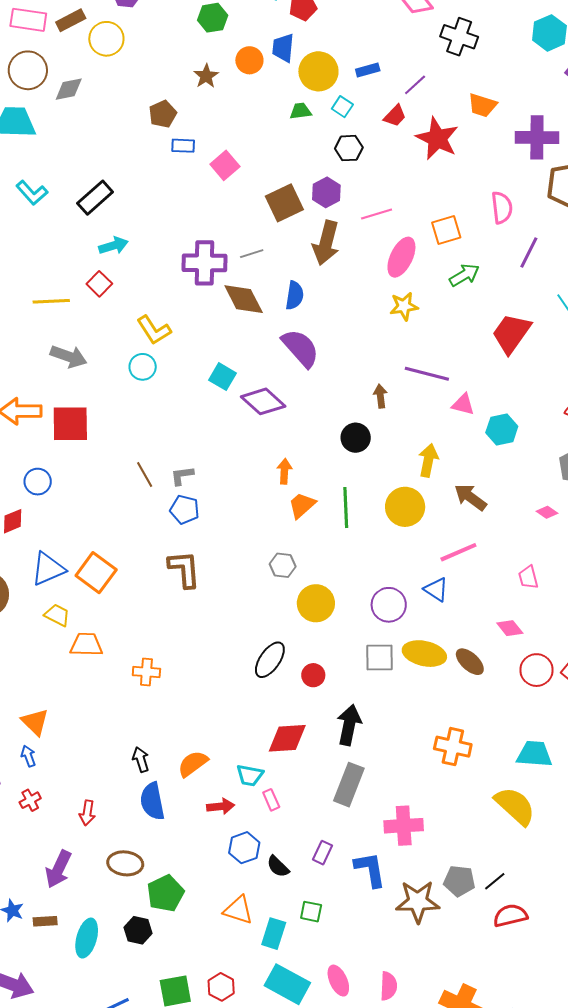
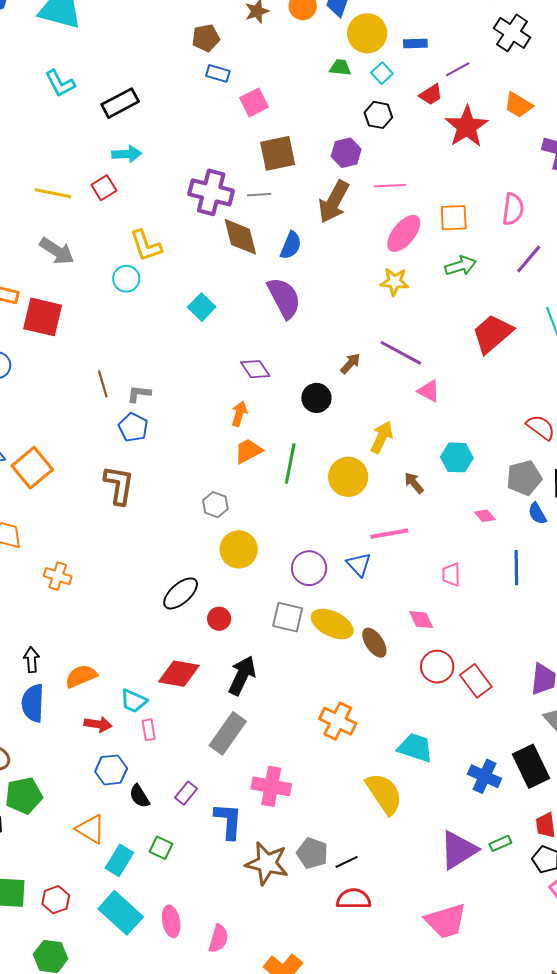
brown square: (284, 203) -> (278, 153), moved
brown arrow: (380, 396) -> (350, 363), turned 35
purple diamond: (263, 401) -> (255, 369), moved, size x0.7
cyan hexagon: (502, 430) -> (457, 457), moved
brown arrow: (470, 497) -> (414, 483), size x0.7

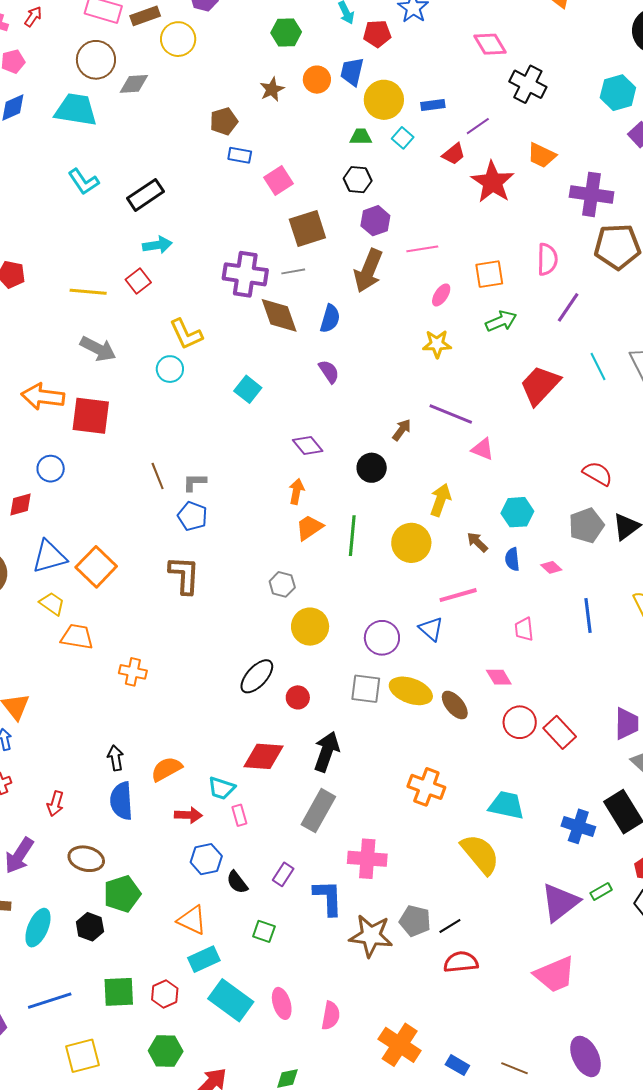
black hexagon: (378, 115) -> (358, 180), moved
pink ellipse: (404, 233) -> (441, 295), size x0.6
purple semicircle: (284, 298) -> (329, 372), size x0.6
blue semicircle: (537, 513) -> (512, 559), moved, turned 30
cyan rectangle: (119, 860) -> (204, 959), moved, turned 40

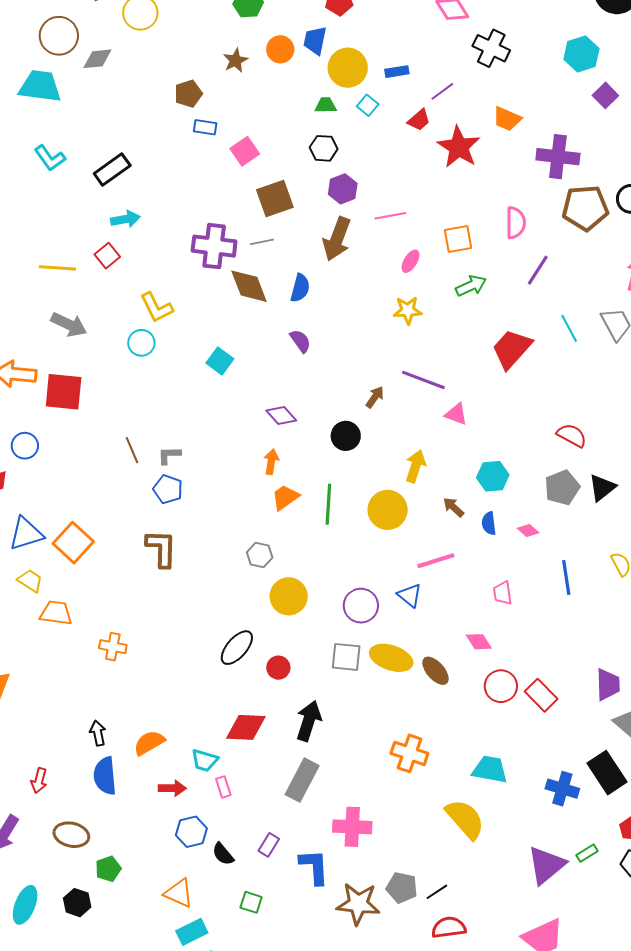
green pentagon: (122, 894) -> (108, 869), size x0.7

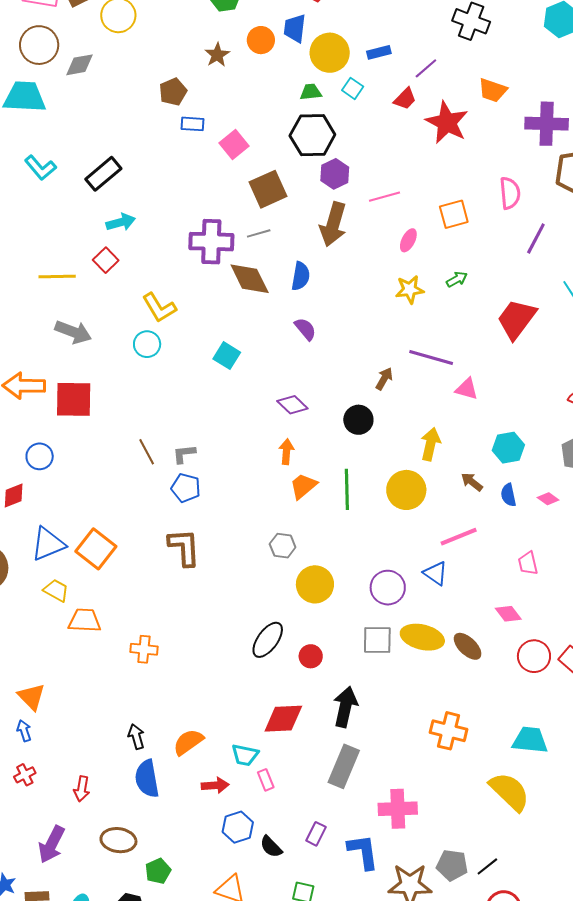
black hexagon: (324, 148) -> (312, 135), size x1.6
green arrow: (471, 286) -> (457, 279), moved, size x0.7

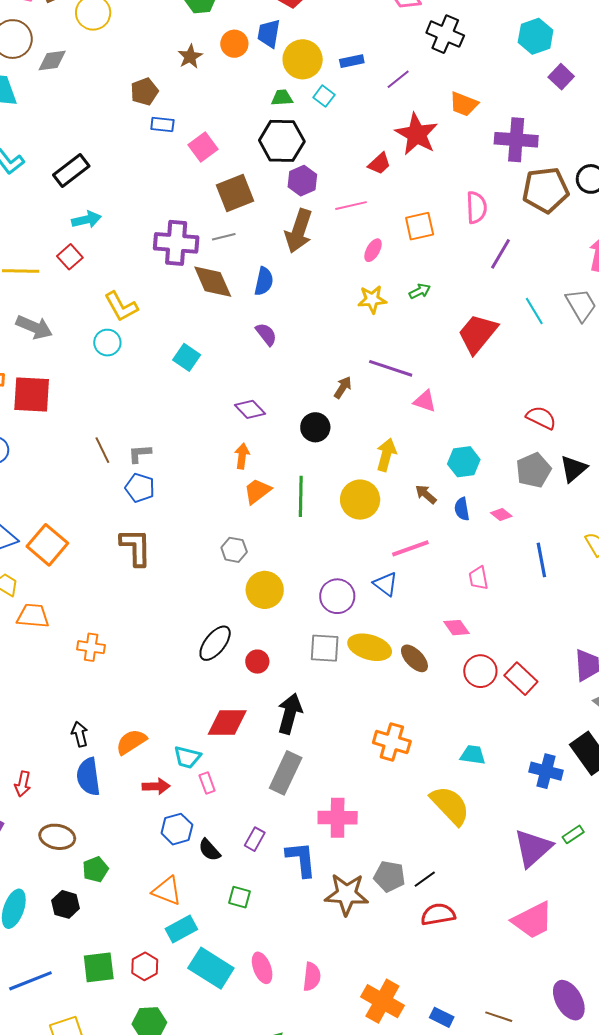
red trapezoid: (405, 99) -> (379, 164), moved
cyan trapezoid: (530, 740) -> (473, 755), size x0.7

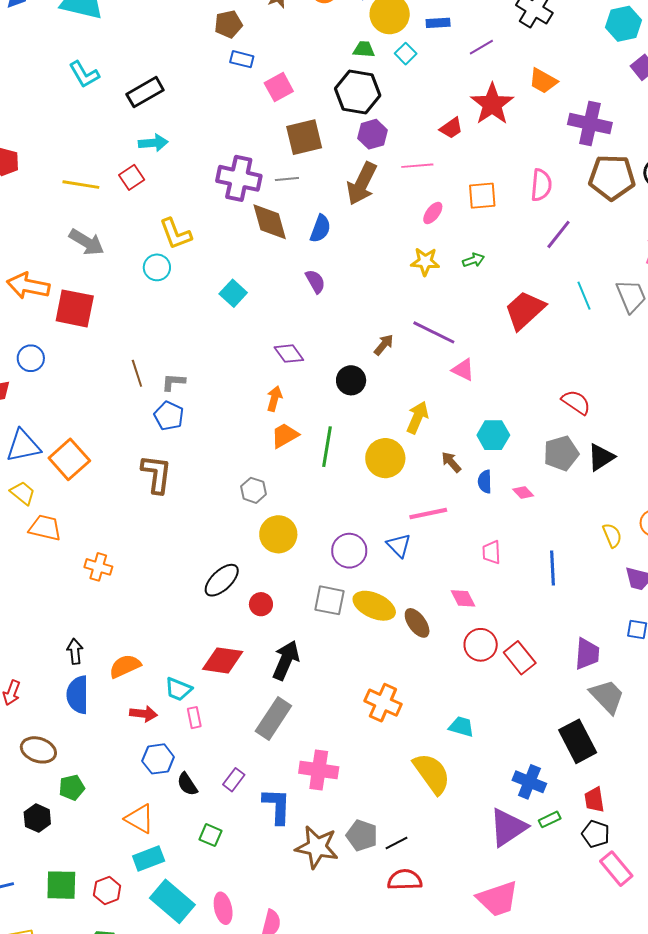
blue line: (541, 560) -> (553, 568), moved
blue cross: (546, 771) -> (529, 782), moved

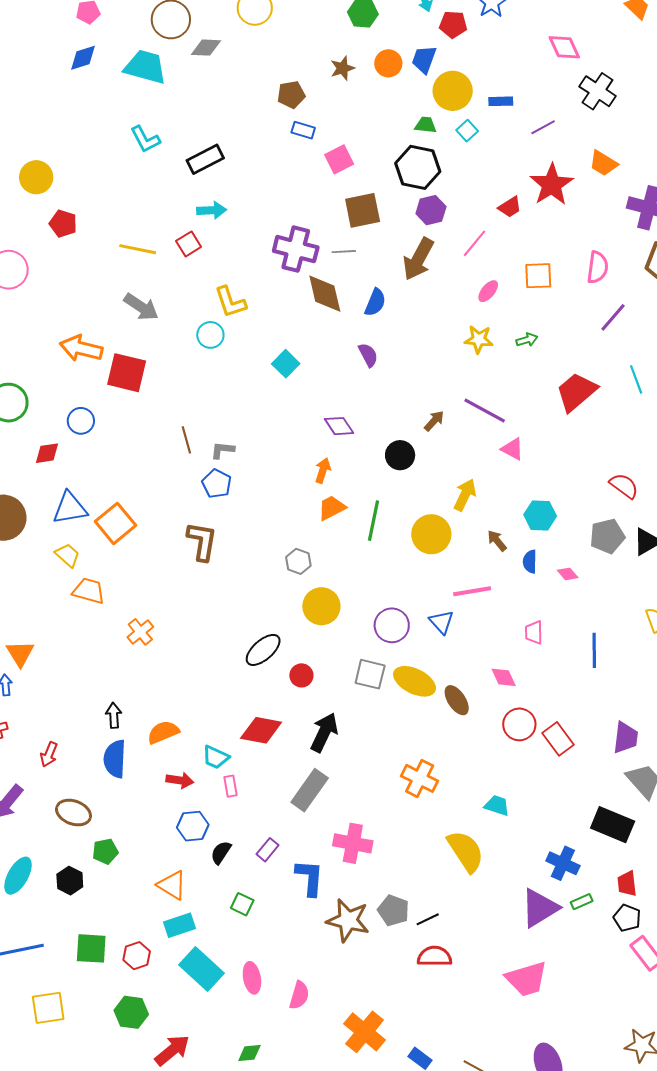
pink line: (417, 166) -> (475, 243), turned -48
orange cross: (98, 567) -> (140, 632), turned 32
black rectangle: (578, 741) -> (613, 825), turned -42
black semicircle: (187, 784) -> (221, 852), turned 65

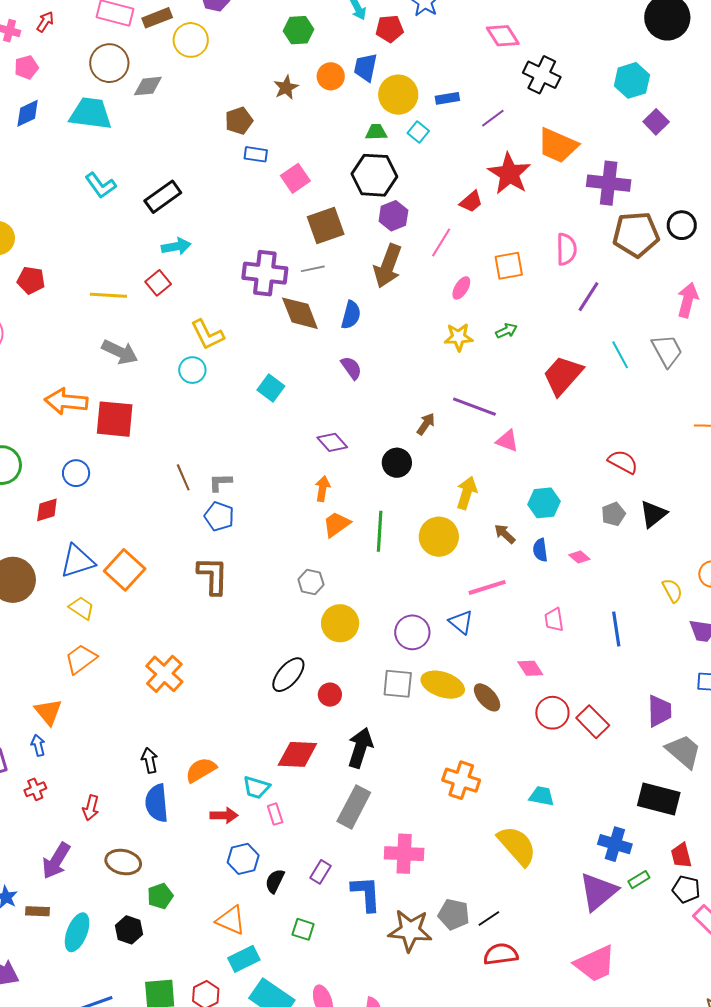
orange trapezoid: (603, 163) -> (558, 145), size x1.4
gray pentagon: (607, 536) -> (613, 514), size x0.7
orange trapezoid: (89, 591) -> (81, 659), moved, turned -44
orange cross: (140, 632) -> (164, 674), size x1.4

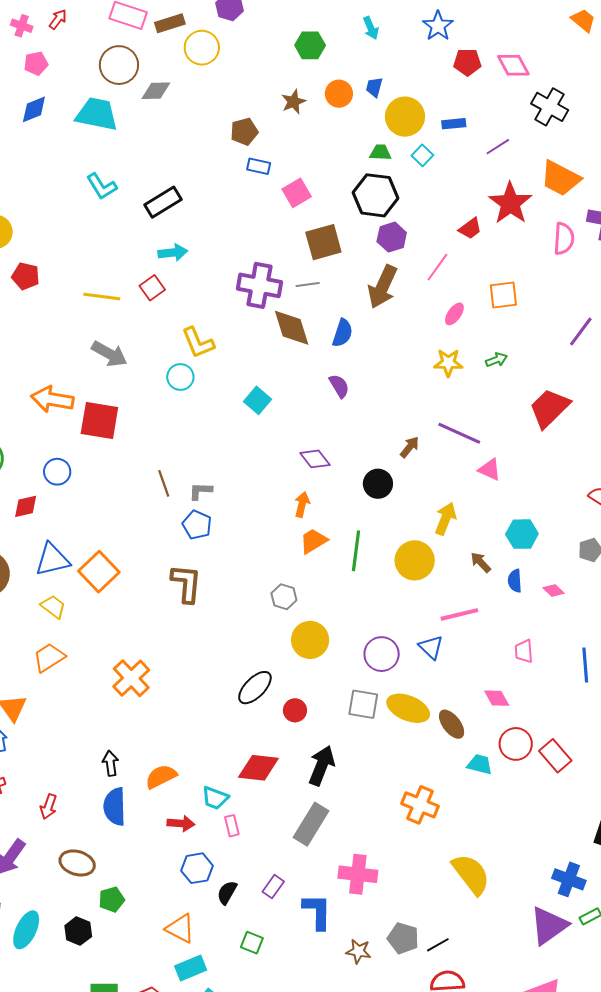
red pentagon: (390, 29) -> (467, 62), moved
blue trapezoid: (366, 67) -> (374, 87), size x0.7
pink semicircle: (566, 249) -> (564, 239), moved
cyan trapezoid: (542, 796) -> (480, 764), moved
brown star: (410, 931) -> (359, 951), size x0.6

